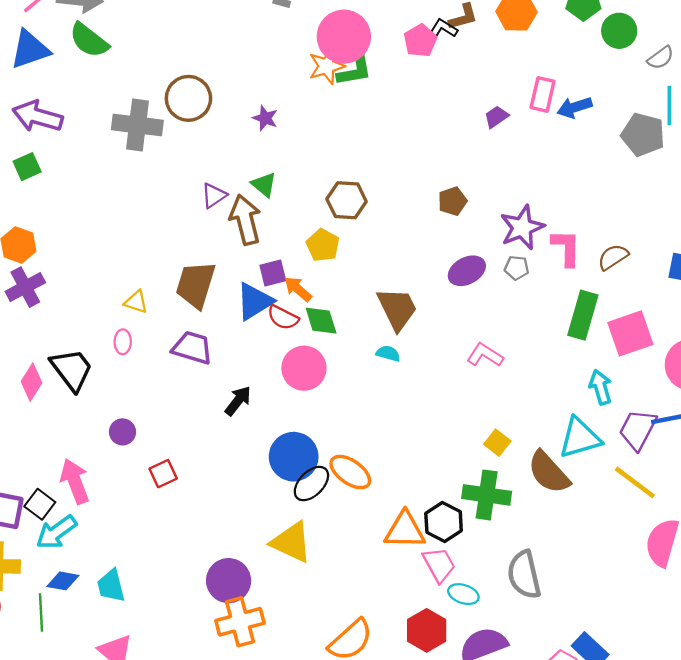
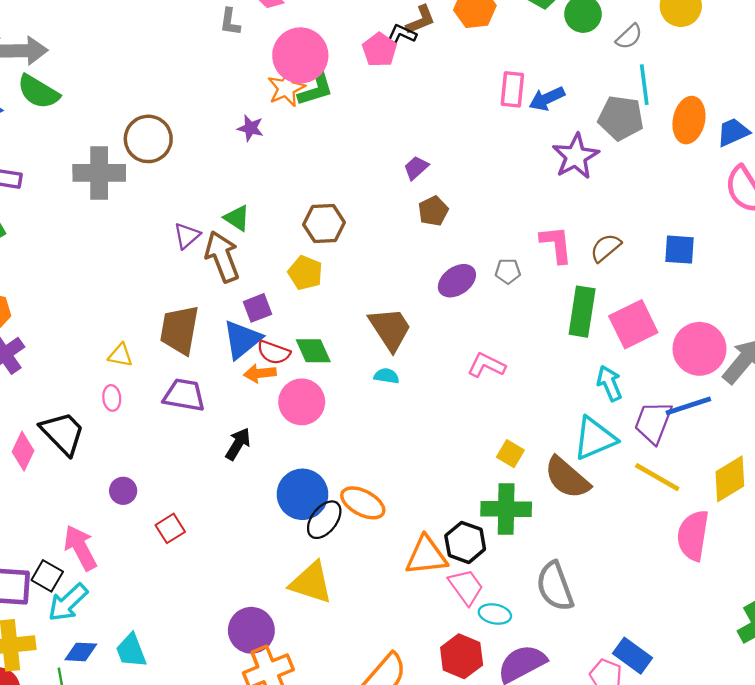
purple trapezoid: (496, 117) -> (416, 168), moved
purple star: (265, 118) -> (250, 128), moved
purple star: (522, 227) -> (576, 156), moved
orange arrow: (298, 289) -> (260, 373), moved, turned -40

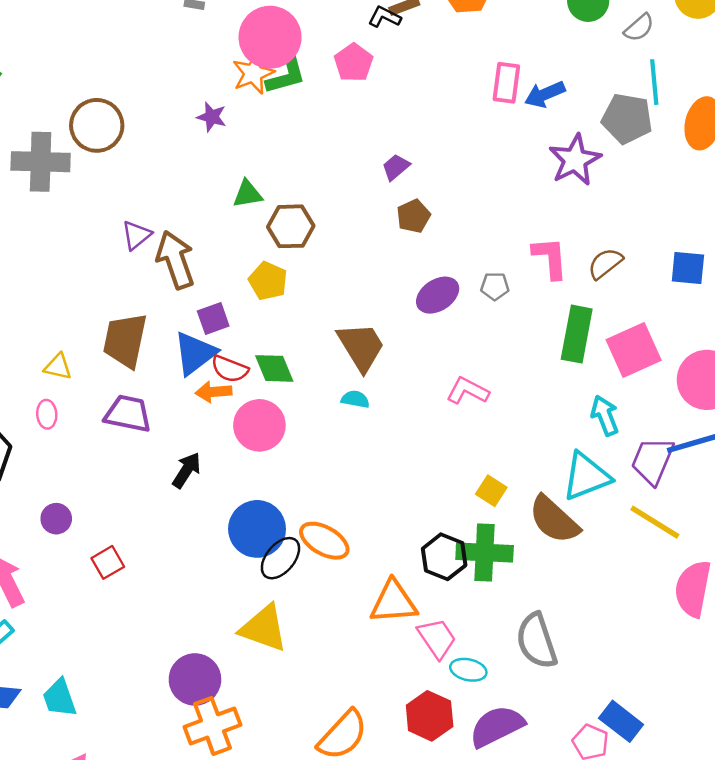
pink pentagon: (379, 50) -> (354, 63), moved
green triangle: (237, 218) -> (248, 194), moved, turned -44
black hexagon: (465, 542) -> (444, 557), moved

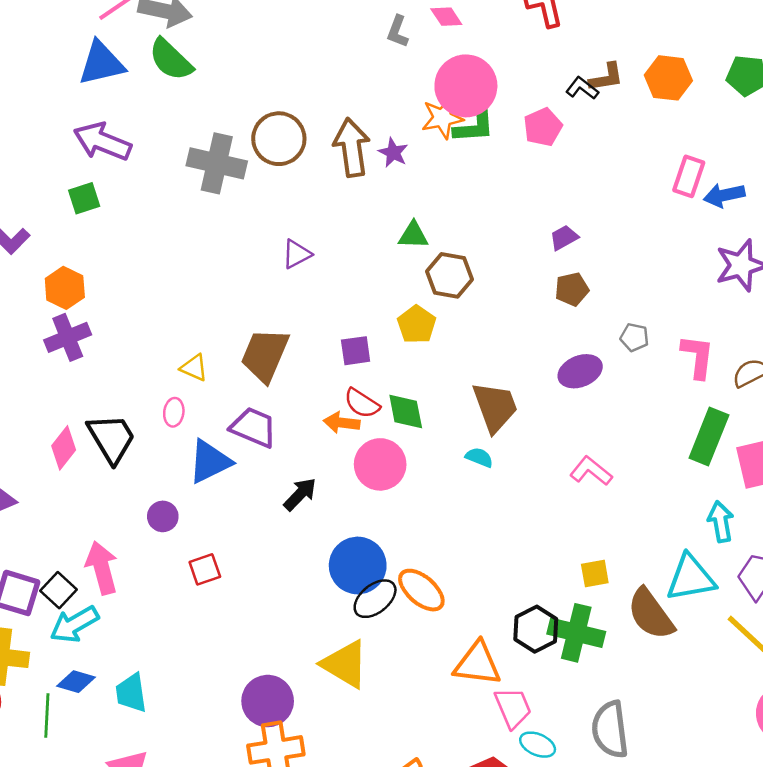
brown arrow: (175, 260) -> (352, 147), moved
gray pentagon: (495, 286) -> (634, 337), moved
blue triangle: (195, 353) -> (210, 462), moved
yellow square: (491, 491) -> (595, 573), turned 36

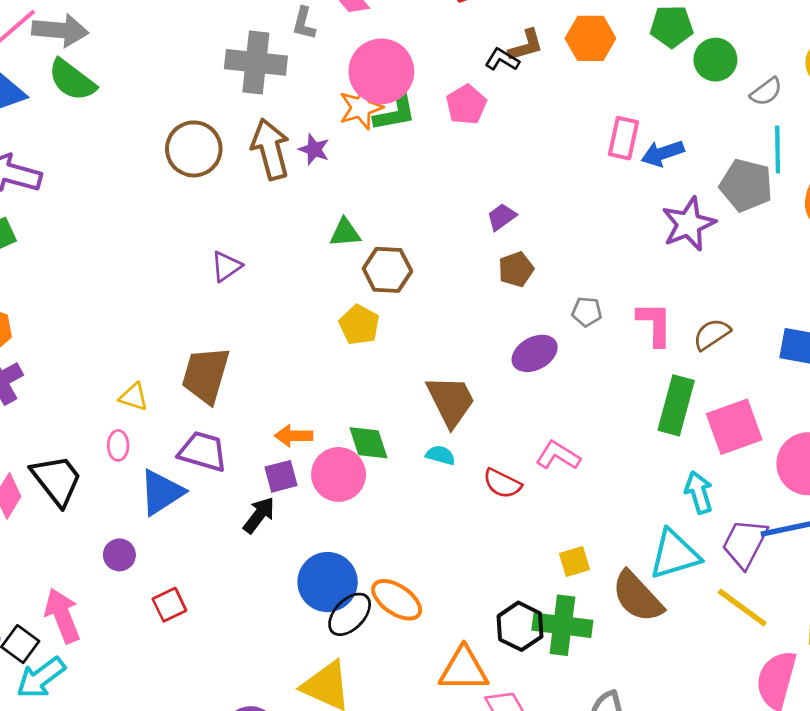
gray cross: (217, 163) -> (256, 62), moved
purple square: (356, 351) -> (281, 476), moved
red semicircle: (362, 403) -> (502, 483), moved
green diamond: (406, 411) -> (368, 443), moved

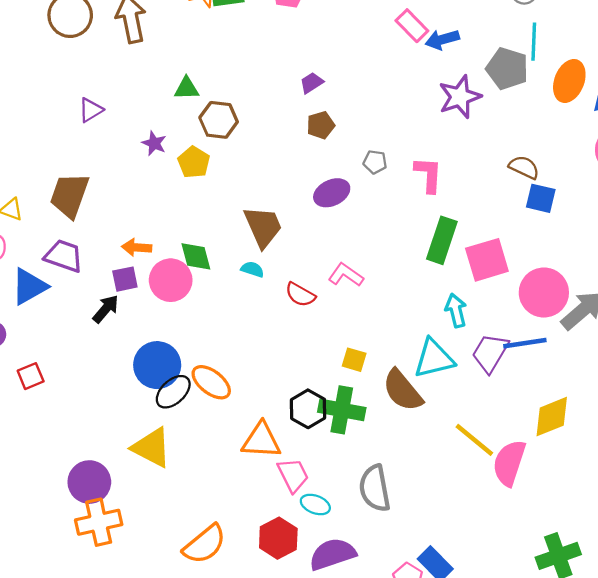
pink rectangle: (624, 138) -> (412, 26), turned -60
purple star: (314, 149) -> (154, 143), moved
brown semicircle: (712, 334) -> (524, 167), moved, turned 56
yellow square: (574, 561) -> (354, 360), turned 30
yellow line: (742, 608) -> (474, 440), moved

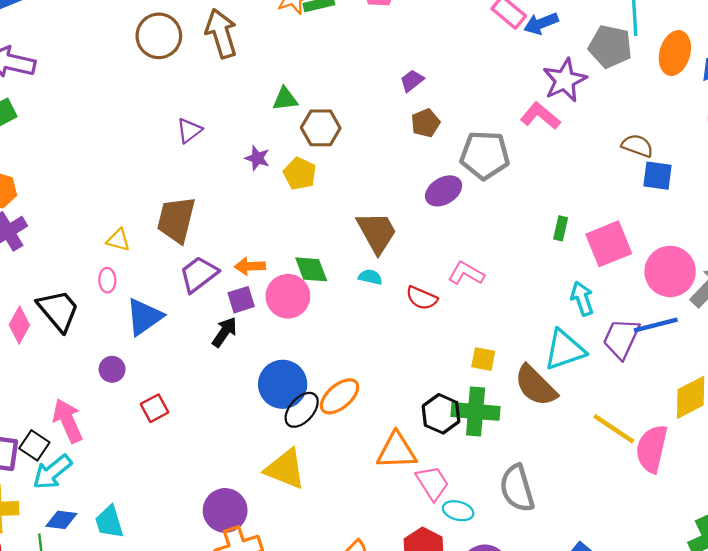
gray pentagon: (375, 162) -> (485, 155), size x2.0
pink L-shape: (428, 175) -> (540, 116), moved, turned -48
green rectangle: (442, 240) -> (561, 228), size x0.5
purple trapezoid: (64, 256) -> (199, 274), moved, turned -51
orange ellipse: (211, 382) -> (340, 396), turned -72

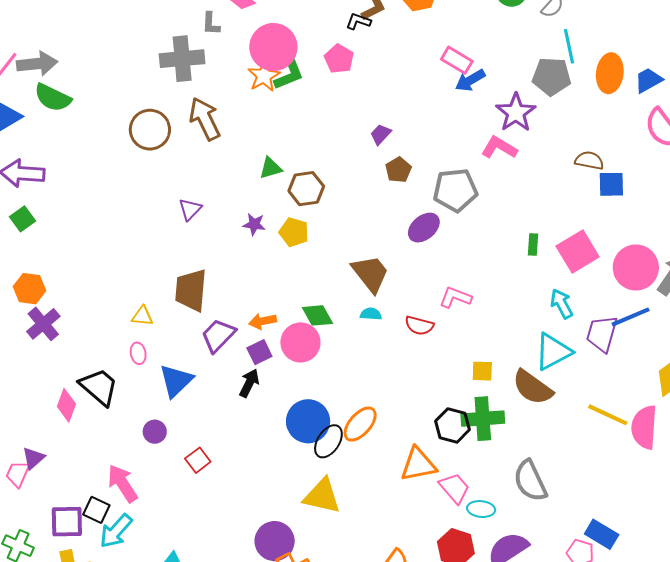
blue arrow: (541, 23) -> (470, 80), moved

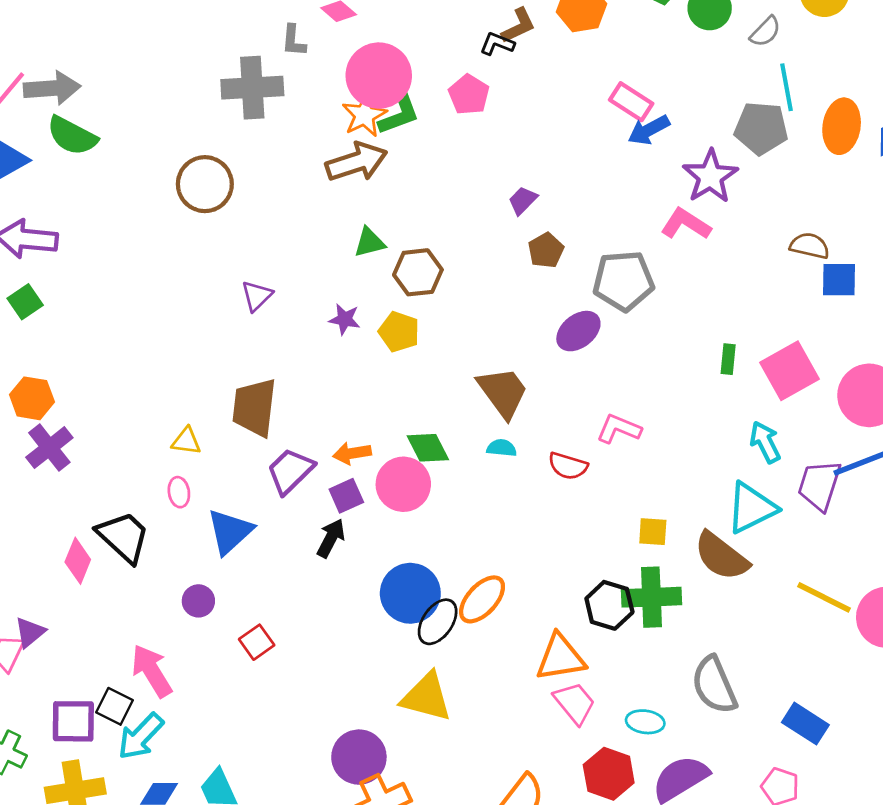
brown arrow: (205, 119) -> (356, 162), moved, turned 96
pink trapezoid: (454, 488) -> (575, 703), moved
blue rectangle: (602, 534) -> (805, 724), moved

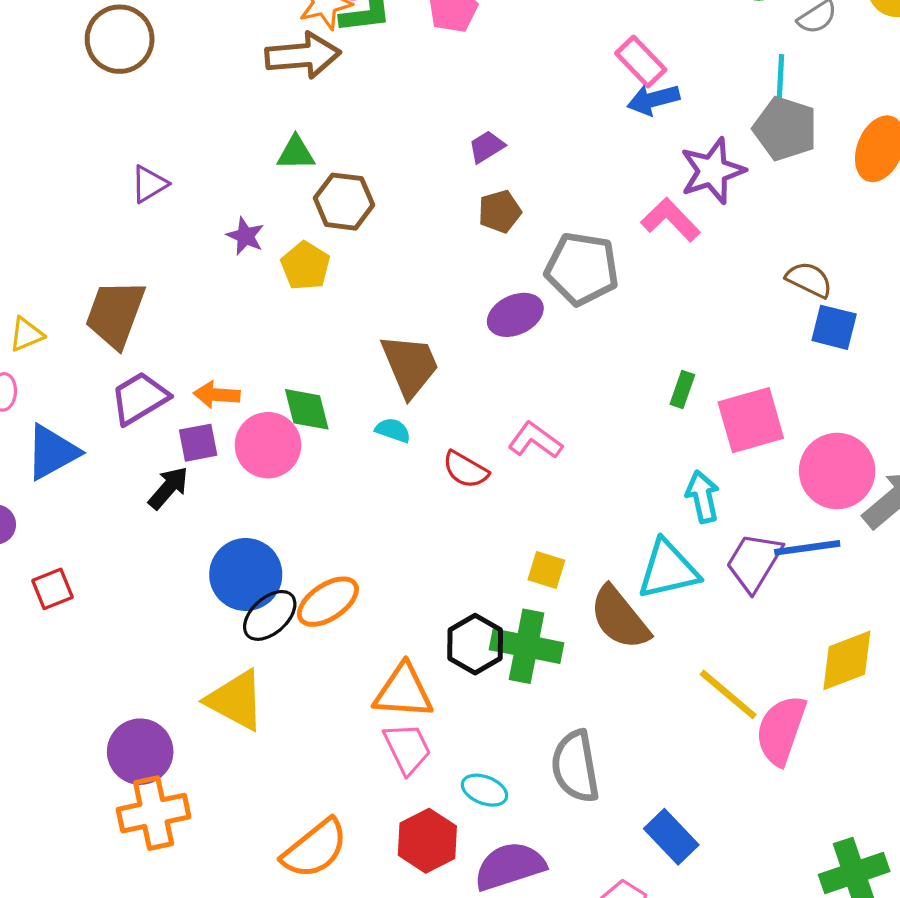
cyan line: (787, 87) -> (780, 83), moved
yellow triangle: (186, 441) -> (26, 334), turned -44

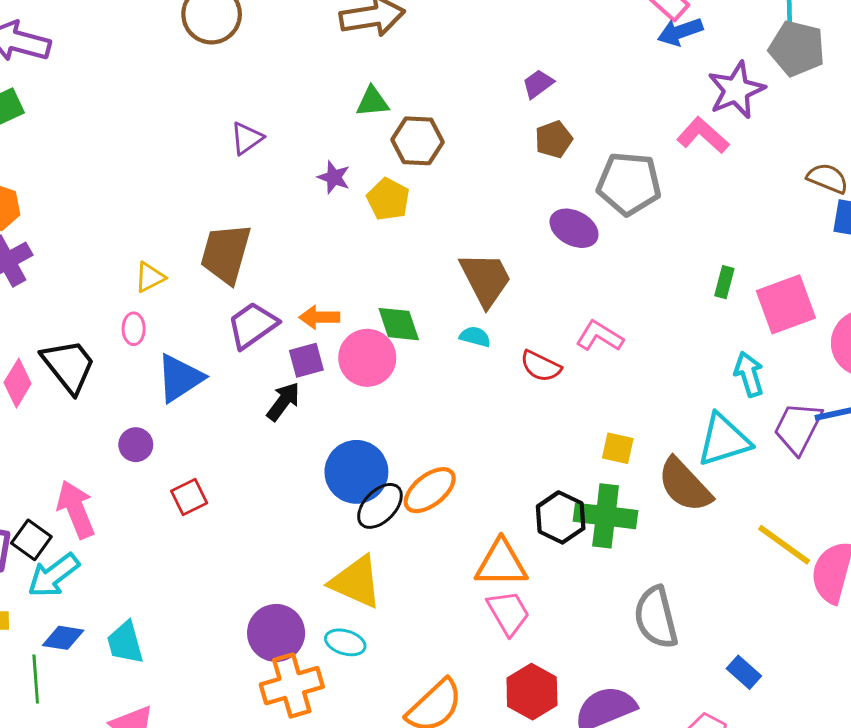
purple ellipse: (515, 315) -> (574, 228), turned 57
cyan ellipse: (485, 790) -> (345, 642), moved
blue rectangle: (671, 837) -> (744, 672), size x0.7

